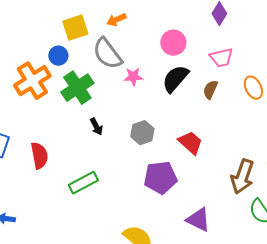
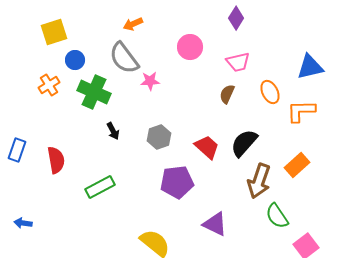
yellow square: (75, 28) -> (54, 32), moved
black semicircle: (175, 79) -> (244, 143), moved
orange cross: (32, 81) -> (49, 85), size x0.6
green cross: (77, 88) -> (94, 92), turned -32

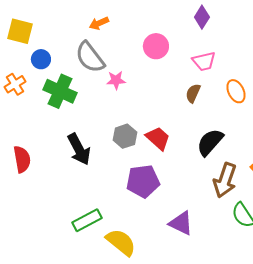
yellow square: (54, 32) -> (20, 31), turned 32
black arrow: (113, 131) -> (79, 149), moved, size x1.8
red trapezoid: (207, 147) -> (158, 138), moved
green rectangle: (100, 187) -> (87, 220), moved

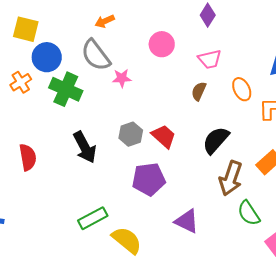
blue circle: (41, 59) -> (47, 57), size x1.5

